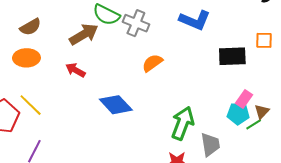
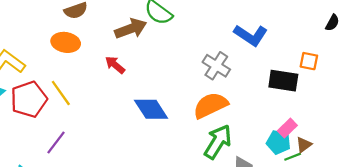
gray cross: (136, 23) -> (216, 66), moved
orange square: (264, 40) -> (309, 61), moved
orange semicircle: (152, 63) -> (210, 105), moved, size x1.5

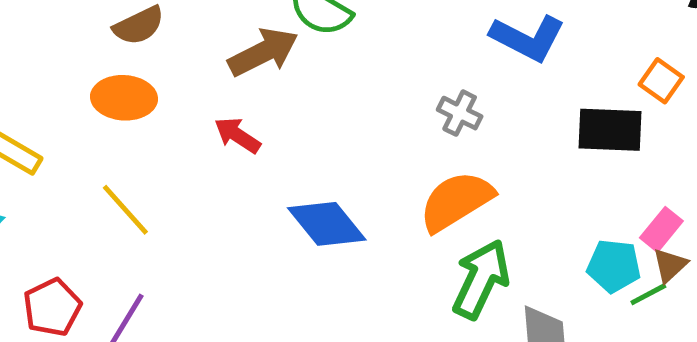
orange square: (309, 61) -> (661, 81), turned 30
gray cross: (216, 66) -> (460, 113), size x0.7
red pentagon: (29, 99) -> (52, 307), moved, size x0.7
pink rectangle: (287, 128) -> (661, 229), moved

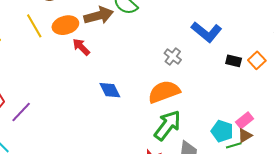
orange ellipse: (124, 98) -> (65, 25), moved, turned -30
black rectangle: (610, 130) -> (234, 61), moved, size x0.6
yellow line: (125, 210) -> (34, 26), moved
blue diamond: (327, 224) -> (110, 90), size x0.7

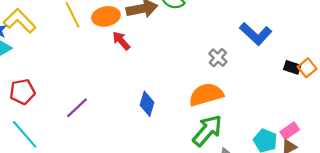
black rectangle: (234, 61) -> (292, 67), moved
blue diamond: (110, 90) -> (147, 104), moved, turned 40
purple line: (21, 112) -> (77, 108), moved

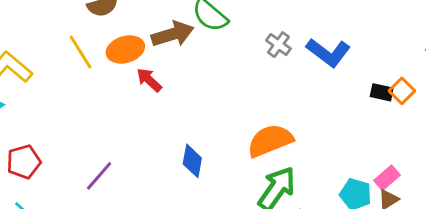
gray cross: (218, 58) -> (278, 45), moved

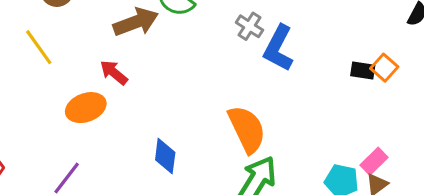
orange ellipse: (125, 49) -> (86, 108), moved
blue L-shape: (328, 52) -> (278, 48), moved, turned 84
orange semicircle: (270, 141) -> (247, 129), turned 90

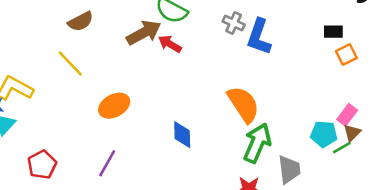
orange square: (384, 68) -> (346, 55), moved, turned 30
black rectangle: (363, 71) -> (333, 32), moved
red arrow: (114, 73) -> (170, 44), moved

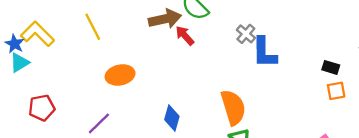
blue L-shape: (259, 37) -> (264, 53), turned -36

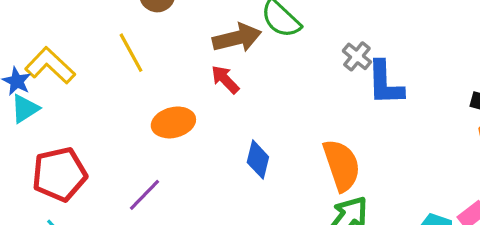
red arrow: (185, 36) -> (225, 79), moved
red pentagon: (42, 108) -> (59, 174), size x1.4
blue diamond: (172, 118) -> (258, 160), moved

